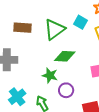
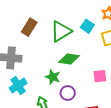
brown rectangle: (23, 28) -> (29, 27), turned -66
cyan cross: (17, 97) -> (18, 85), moved

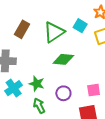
pink square: (100, 76) -> (94, 90), moved
green star: (53, 77) -> (37, 84), moved

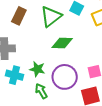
cyan cross: (14, 88) -> (15, 75), turned -36
purple circle: (63, 93) -> (65, 77), size x1.6

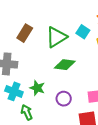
purple circle: (65, 77) -> (64, 99), size x0.6
green arrow: (41, 91) -> (27, 112), moved

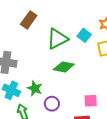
brown rectangle: (25, 33) -> (29, 20), moved
purple circle: (64, 99) -> (52, 104), moved

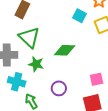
green triangle: (57, 39) -> (29, 37), moved, turned -40
green star: (35, 88) -> (36, 64), moved

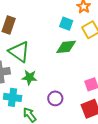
green diamond: (65, 50) -> (66, 47), moved

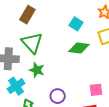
cyan square: (66, 24) -> (76, 24), moved
cyan cross: (13, 97) -> (16, 86), turned 36

